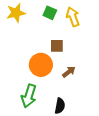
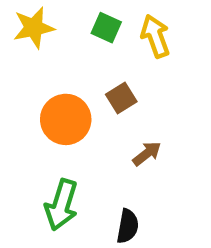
brown square: (57, 46) -> (121, 98), turned -32
orange circle: (41, 65) -> (66, 119), moved

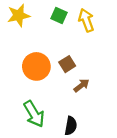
brown square: (121, 98) -> (67, 64), moved
green arrow: (61, 205) -> (34, 114), turned -48

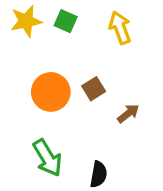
green square: (59, 15) -> (66, 21), moved
brown arrow: (81, 85) -> (128, 113), moved

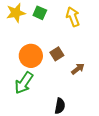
green arrow: (47, 158) -> (24, 83), moved, turned 65

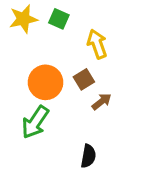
yellow arrow: (73, 17) -> (97, 44), moved
brown arrow: (78, 69) -> (102, 102), moved

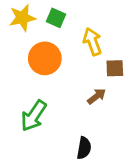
brown square: (84, 79) -> (115, 68), moved, turned 30
orange circle: (46, 82) -> (45, 58), moved

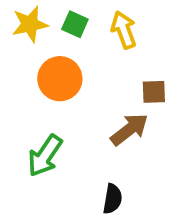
yellow arrow: (92, 42) -> (124, 30), moved
brown arrow: (97, 96) -> (129, 129), size x1.5

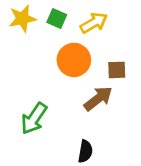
yellow arrow: (124, 30) -> (94, 23), turned 80
orange circle: (60, 79) -> (74, 60), moved

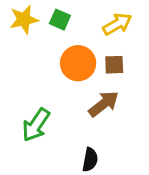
yellow arrow: (94, 23) -> (117, 24), moved
brown square: (117, 70) -> (114, 65), moved

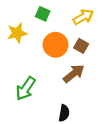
yellow star: (24, 20) -> (17, 33), moved
brown square: (114, 65) -> (81, 46), turned 32

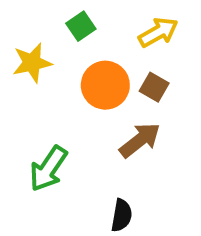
green square: (43, 14) -> (81, 26), turned 32

